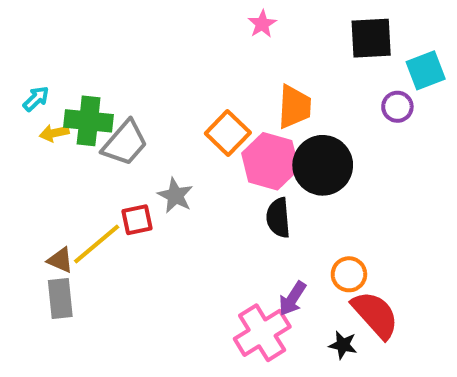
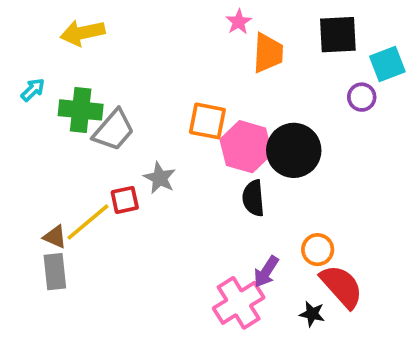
orange trapezoid: (294, 107) -> (268, 53), moved
yellow arrow: (54, 133) -> (82, 33), moved, size x1.6
orange square: (228, 133) -> (207, 121), turned -33

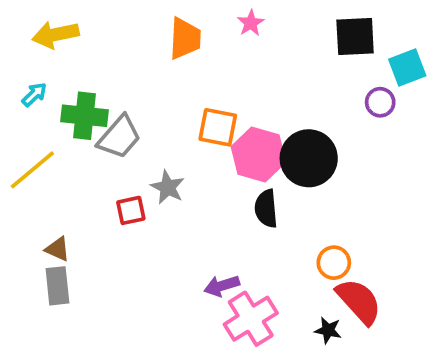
yellow arrow: (82, 33) -> (56, 35), moved
orange trapezoid: (268, 53) -> (185, 38), moved
yellow line: (88, 222) -> (32, 170), moved
purple arrow: (266, 272) -> (222, 286), moved, turned 40

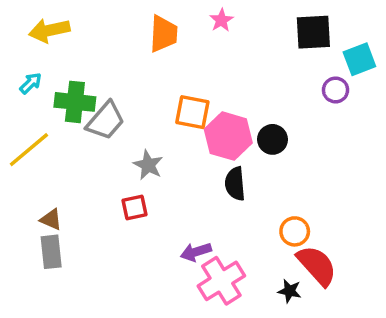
black circle: (309, 158) -> (273, 139), size x0.6
red square: (131, 210) -> (135, 208), moved

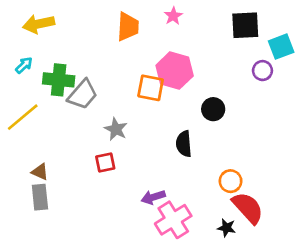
pink hexagon: (228, 136) -> (175, 71), moved

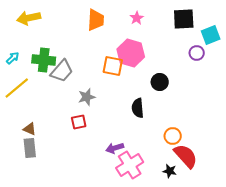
pink star: (173, 16) -> (137, 18), moved
cyan arrow: (24, 65) -> (13, 58), moved
gray star: (116, 129) -> (87, 97), turned 30

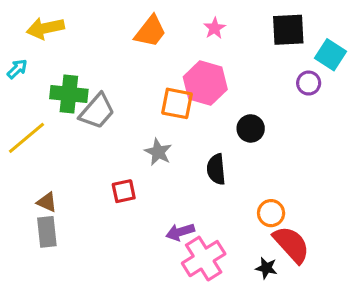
orange trapezoid: (96, 20) -> (150, 31), turned 35
cyan square: (211, 35) -> (331, 55), turned -36
cyan arrow: (13, 58) -> (17, 69), moved
gray star: (87, 97) -> (158, 152), moved, turned -30

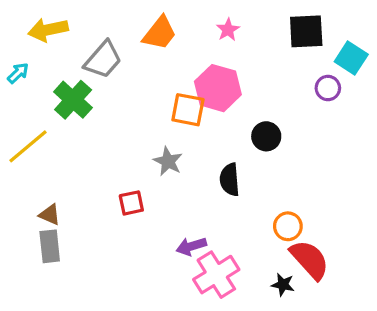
green cross: (69, 94) -> (73, 100), turned 36
gray trapezoid: (97, 111) -> (103, 60), moved

